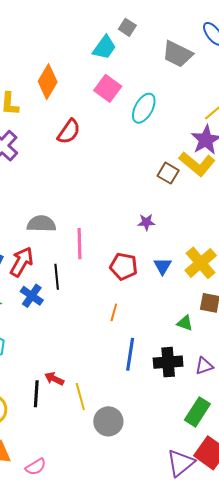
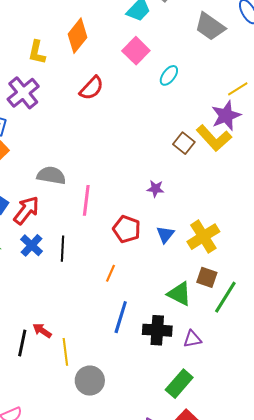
cyan ellipse: (144, 108) -> (169, 75), size x0.7
black line: (57, 277) -> (62, 249), moved
green triangle: (185, 323) -> (179, 294), size x1.5

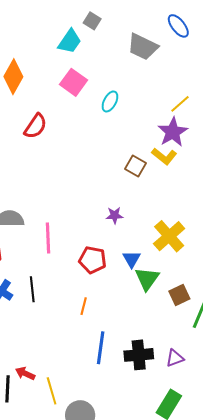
yellow L-shape: (214, 138) -> (164, 156), size x0.7
yellow cross: (203, 237) -> (169, 236), moved
brown square: (207, 277) -> (179, 295), turned -35
green triangle: (179, 294) -> (147, 279), moved, turned 48

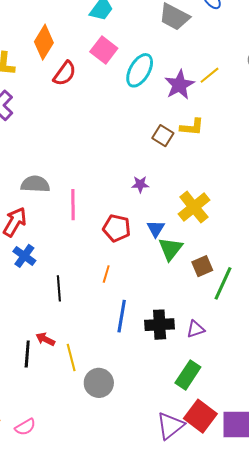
cyan ellipse: (110, 101) -> (140, 70), size x1.6
red semicircle: (36, 126) -> (65, 73), moved
purple star: (173, 132) -> (179, 85), moved
yellow L-shape: (164, 156) -> (192, 127), turned -35
black line: (32, 289) -> (59, 288), moved

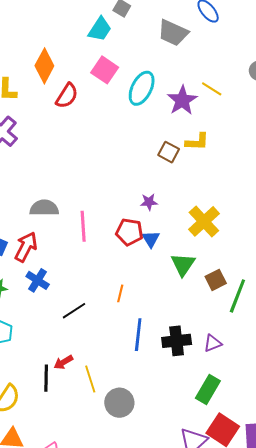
yellow line: (210, 75) -> (212, 89), turned 75
red pentagon: (117, 228) -> (129, 232), moved
blue triangle: (156, 229) -> (151, 239), moved
black line: (59, 288) -> (74, 311), turned 65
red arrow: (45, 339) -> (63, 362), turned -54

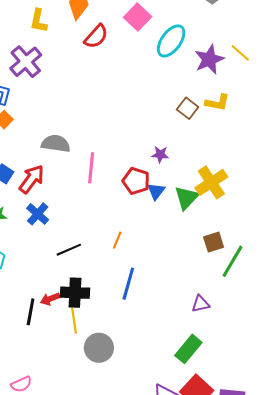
green triangle: (183, 264) -> (186, 198), moved
black cross: (177, 341) -> (75, 293), moved

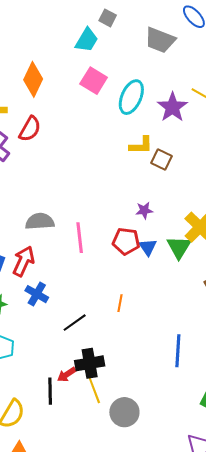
red semicircle: (96, 36) -> (30, 129), moved
yellow L-shape: (217, 103) -> (141, 145), moved
blue line: (128, 284) -> (178, 351), moved

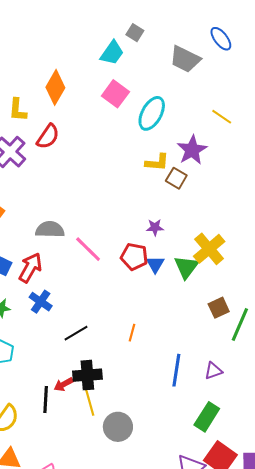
purple star: (172, 107) -> (192, 150), moved
pink line: (80, 238) -> (88, 249), turned -44
orange line: (120, 303) -> (132, 333), moved

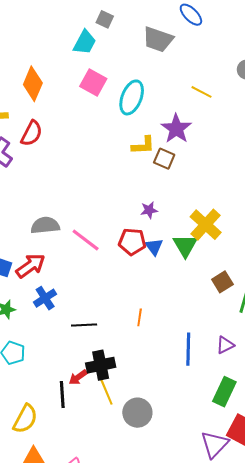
red arrow: (30, 268) -> (31, 266), turned 32
blue cross: (41, 302) -> (45, 298), turned 30
black line: (76, 333) -> (84, 325), turned 35

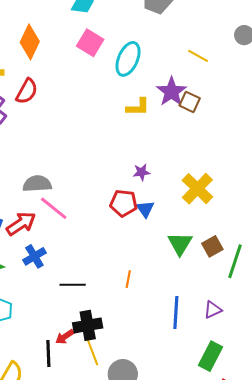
brown square: (164, 159) -> (190, 102), moved
pink line: (86, 240) -> (54, 208), moved
green triangle: (185, 246) -> (180, 244), moved

